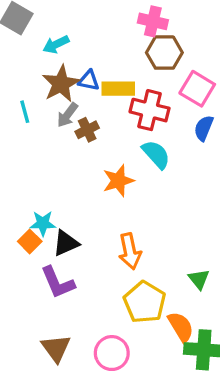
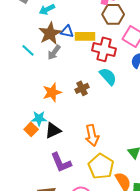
cyan line: (25, 112) -> (28, 50), turned -32
brown cross: (87, 130) -> (82, 88), moved
orange star: (118, 181) -> (52, 92), moved
purple L-shape: (58, 282) -> (61, 162), moved

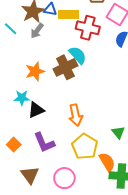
cyan semicircle: (108, 76) -> (78, 55), moved
brown cross: (82, 88) -> (65, 67), size x1.6
orange square: (31, 129) -> (14, 145), moved

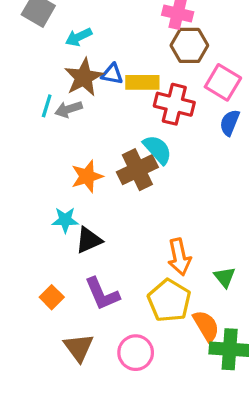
cyan line: (11, 29) -> (47, 106), turned 64
gray arrow: (37, 31) -> (69, 109), moved, turned 35
orange arrow: (76, 115) -> (179, 257), moved

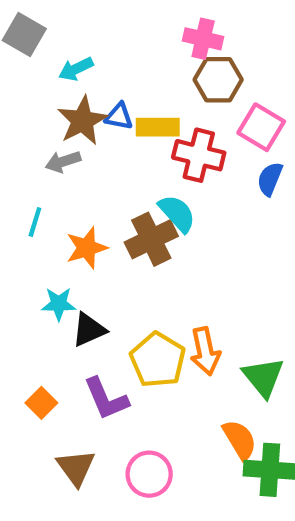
cyan line: (47, 106) -> (35, 222), moved
green triangle: (225, 277) -> (263, 377), size x1.5
yellow pentagon: (169, 301) -> (158, 360), moved

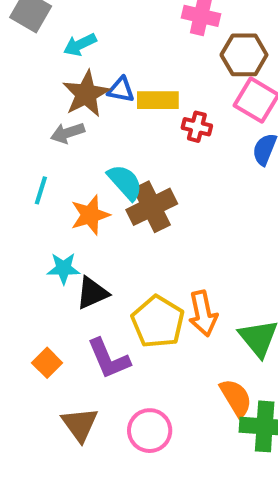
brown hexagon: (218, 80) -> (244, 55), moved
red cross: (199, 155) -> (197, 127), size x0.6
cyan semicircle: (177, 213) -> (125, 182), moved

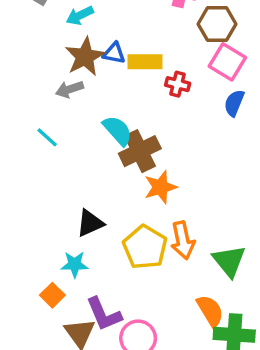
cyan line: (41, 190) -> (47, 137), turned -65
orange star: (90, 215) -> (160, 187), moved
cyan star: (63, 268) -> (75, 264), moved
purple L-shape: (109, 359) -> (104, 314), moved
orange square: (47, 363) -> (52, 295), moved

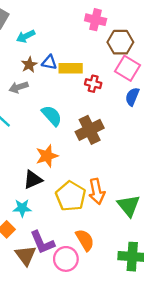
brown star: (85, 57) -> (29, 65), size x0.6
brown cross: (140, 151) -> (90, 130), moved
orange star: (160, 187) -> (47, 156), moved
orange semicircle: (210, 311) -> (85, 240), moved

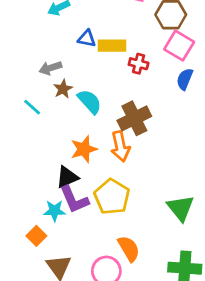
brown star: (29, 65) -> (63, 89), moved
orange arrow: (97, 191) -> (120, 146), moved
purple L-shape: (42, 242) -> (74, 200), moved

